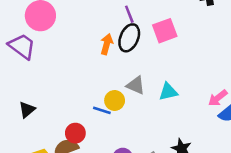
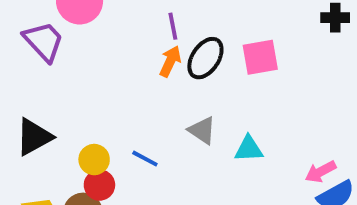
purple line: (129, 14) -> (173, 26), moved
yellow circle: (115, 100) -> (94, 160), moved
black triangle: (27, 110) -> (34, 137), size x1.5

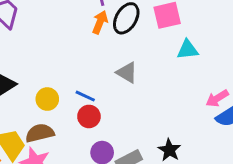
cyan triangle: (249, 149) -> (188, 50), moved
red circle: (99, 185) -> (89, 116), moved

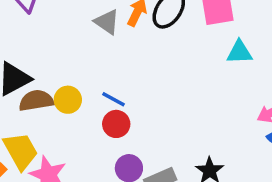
gray triangle: (127, 73) -> (107, 22), moved
brown semicircle: (40, 133) -> (36, 101), moved

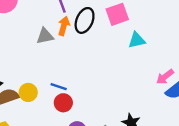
gray triangle: (107, 22) -> (45, 36), turned -36

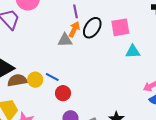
gray triangle: (45, 36) -> (65, 40), moved
blue line: (59, 87) -> (52, 77), moved

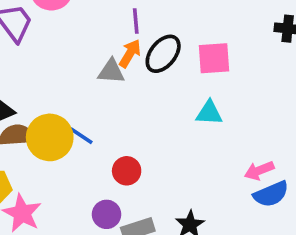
cyan triangle: (133, 52) -> (209, 113), moved
yellow circle: (35, 80) -> (50, 137), size x1.6
red circle: (63, 93) -> (127, 171), moved

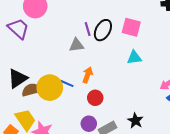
purple line: (136, 21) -> (88, 29), moved
orange arrow: (130, 53) -> (88, 75), moved
pink square: (214, 58) -> (131, 27), turned 30

